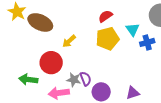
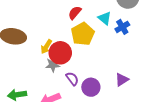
red circle: (51, 63) -> (60, 53), moved
gray star: (74, 80) -> (53, 65), moved

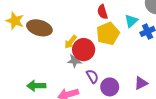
red semicircle: (75, 13) -> (102, 12), turned -64
cyan triangle: (105, 18) -> (131, 21), turned 32

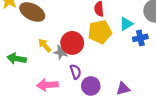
yellow arrow: (71, 42) -> (45, 45), moved, turned 88
green arrow: (36, 86) -> (17, 59), moved

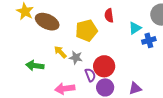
yellow pentagon: (100, 32) -> (86, 30), moved
red circle: (72, 43) -> (104, 66), moved

